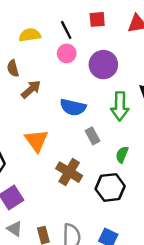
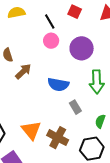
red square: (97, 19) -> (75, 12), turned 32
yellow semicircle: (30, 35) -> (16, 13), moved
orange triangle: (36, 141) -> (31, 130), moved

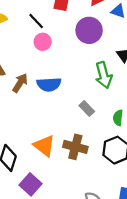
purple circle: (82, 48) -> (89, 30), moved
blue semicircle: (58, 84) -> (49, 84), moved

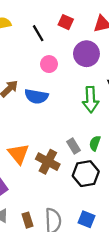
pink circle: (43, 42) -> (49, 64), moved
gray rectangle: (87, 109) -> (74, 146), moved

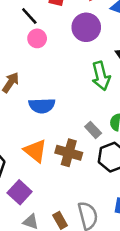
pink circle: (49, 64) -> (37, 38), moved
blue semicircle: (36, 96) -> (42, 106), moved

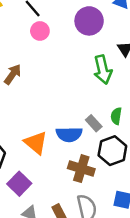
blue semicircle: (42, 106) -> (69, 134), moved
brown cross: (69, 153) -> (81, 169), moved

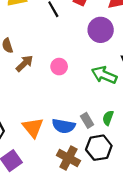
pink circle: (40, 31) -> (59, 67), moved
green arrow: (103, 70) -> (104, 75), turned 115

